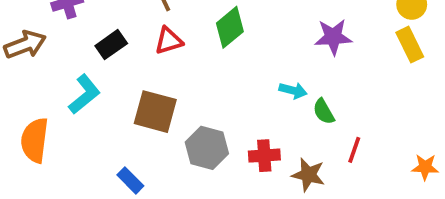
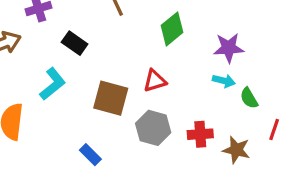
purple star: (333, 37) -> (229, 48), moved
red triangle: (169, 41) -> (155, 81), moved
black rectangle: (111, 45) -> (75, 43), turned 70

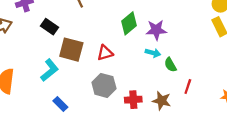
green diamond: (172, 29) -> (129, 23), moved
cyan L-shape: (53, 84) -> (49, 70), moved
brown square: (111, 98) -> (71, 50), moved
red cross: (200, 134) -> (133, 100), moved

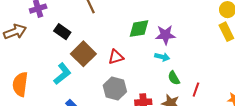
green diamond: (129, 23) -> (139, 29), turned 30
brown square: (71, 50) -> (83, 54), turned 30
green semicircle: (170, 65) -> (174, 78), moved

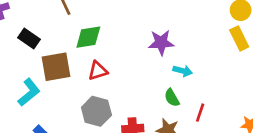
green diamond: (139, 29) -> (88, 37), moved
brown square: (83, 54) -> (56, 67), turned 35
cyan arrow: (162, 57) -> (183, 71), moved

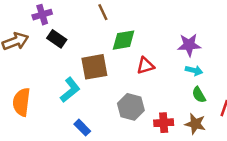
black rectangle: (29, 38) -> (57, 39), moved
red triangle: (98, 71) -> (145, 66), moved
cyan arrow: (183, 71) -> (194, 70), moved

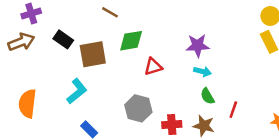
brown line: (103, 12) -> (110, 12), turned -35
purple cross: (42, 15) -> (31, 14), moved
brown square: (94, 67) -> (93, 54), moved

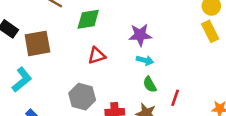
green diamond: (131, 41) -> (88, 19), moved

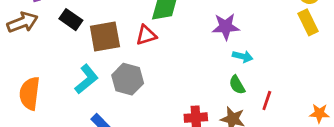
red triangle: (97, 56) -> (146, 35), moved
cyan arrow: (145, 60) -> (243, 56), moved
gray hexagon: (82, 97) -> (128, 79), moved

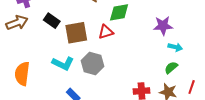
cyan L-shape: (86, 79) -> (63, 63), turned 65
green semicircle: (237, 85) -> (171, 68), turned 80
red line: (267, 100) -> (192, 87), moved

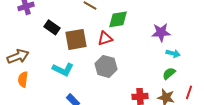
brown arrow: (17, 23) -> (18, 56), moved
gray hexagon: (93, 63) -> (106, 66), moved
orange semicircle: (22, 74) -> (23, 79), size x0.7

